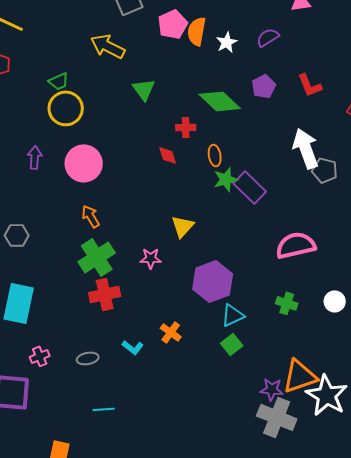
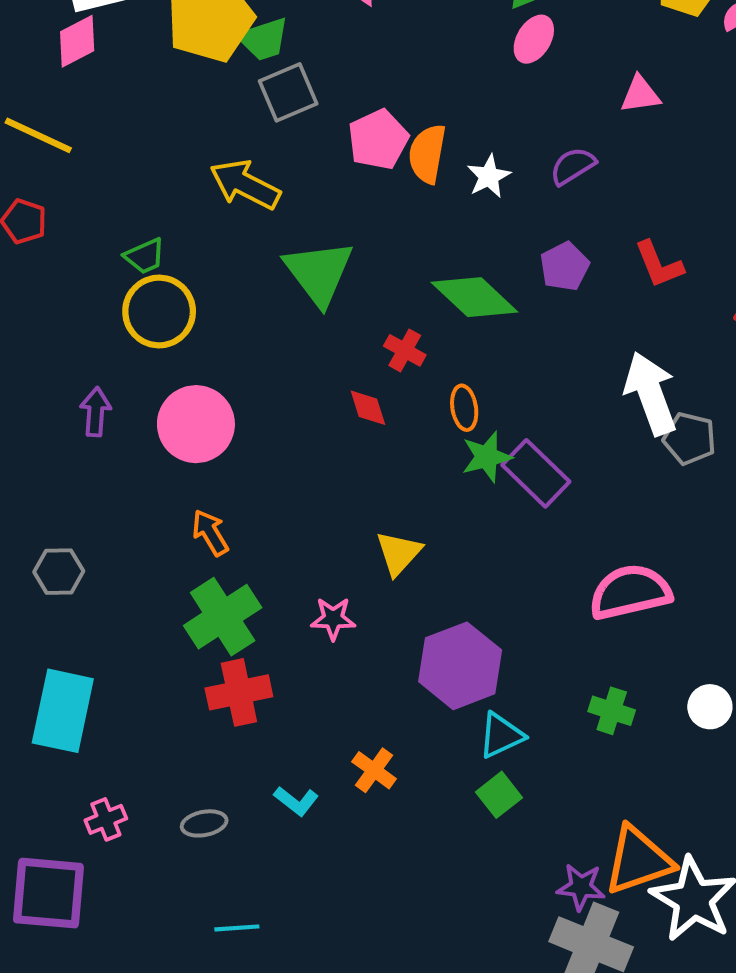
green triangle: (144, 89) -> (319, 273), size x1.5
red cross: (186, 127) -> (405, 350), turned 30

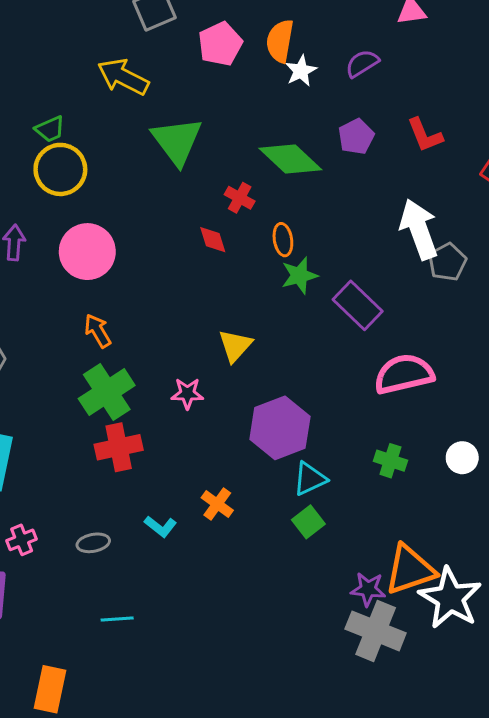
orange semicircle: (427, 154) -> (280, 41), moved
gray pentagon: (689, 438) -> (447, 262), turned 30
purple rectangle: (536, 473) -> (358, 305), moved

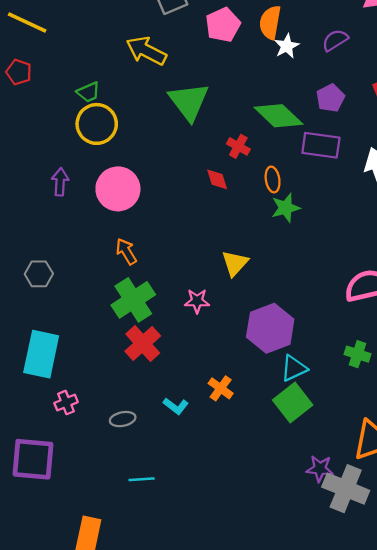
purple rectangle: (358, 305) -> (321, 145), moved, turned -36
red cross: (119, 447) -> (143, 344), turned -30
green square: (308, 522) -> (293, 403), size x1.5
pink cross: (22, 540) -> (66, 403), moved
purple star: (368, 589) -> (320, 469), moved

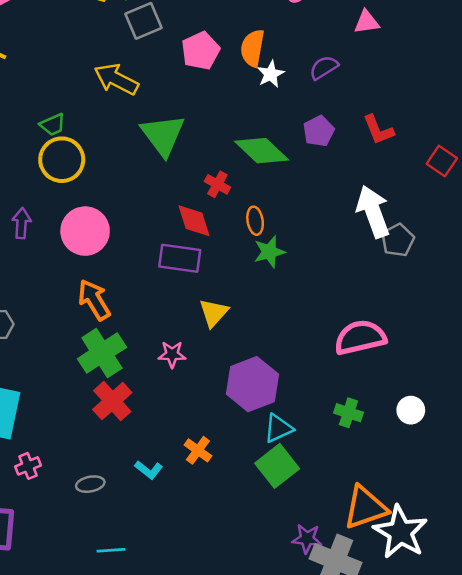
purple rectangle: (321, 145) -> (180, 258), moved
red diamond: (217, 179) -> (194, 221), size x1.4
orange arrow: (126, 251) -> (94, 300), size x1.4

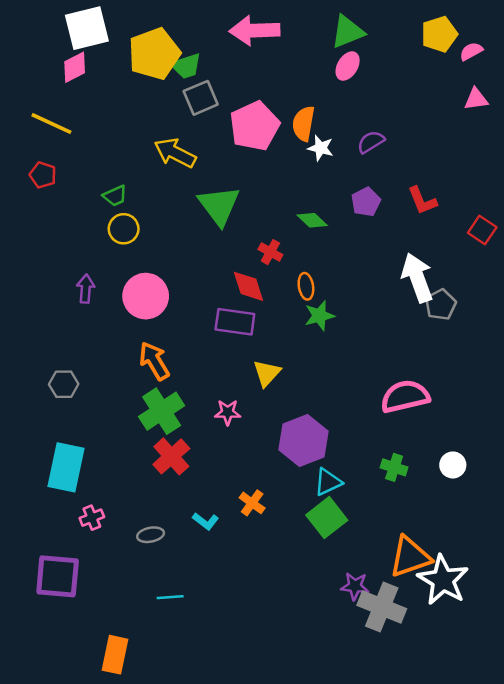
pink triangle: (367, 22) -> (476, 99), moved
pink pentagon: (201, 51) -> (255, 126), size x1.4
white star: (271, 74) -> (321, 148), turned -30
green diamond: (262, 151) -> (312, 220), size x0.6
yellow circle: (62, 160) -> (124, 229), size x0.7

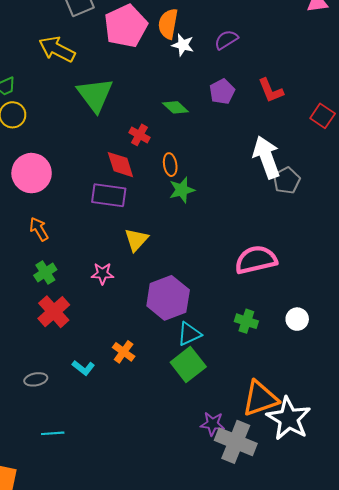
orange arrow: (154, 361) -> (39, 229), size x0.7
green cross: (162, 411) -> (45, 273), size x0.6

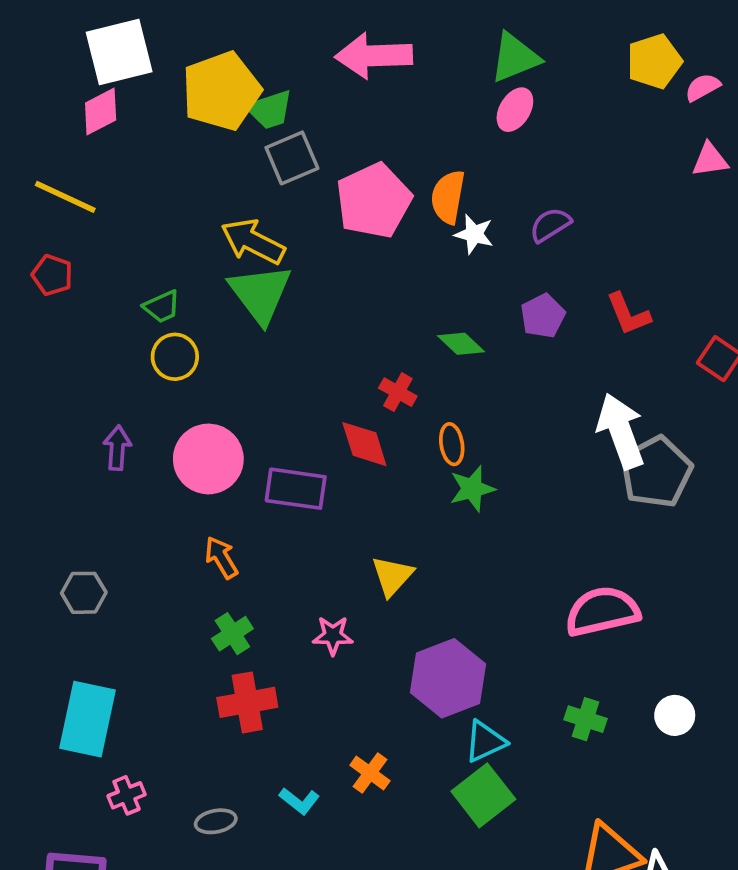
green triangle: (95, 95) -> (260, 294), moved
gray pentagon: (287, 180) -> (656, 472), size x1.5
purple rectangle: (109, 195) -> (296, 489), moved
red cross: (54, 312) -> (247, 702), turned 32

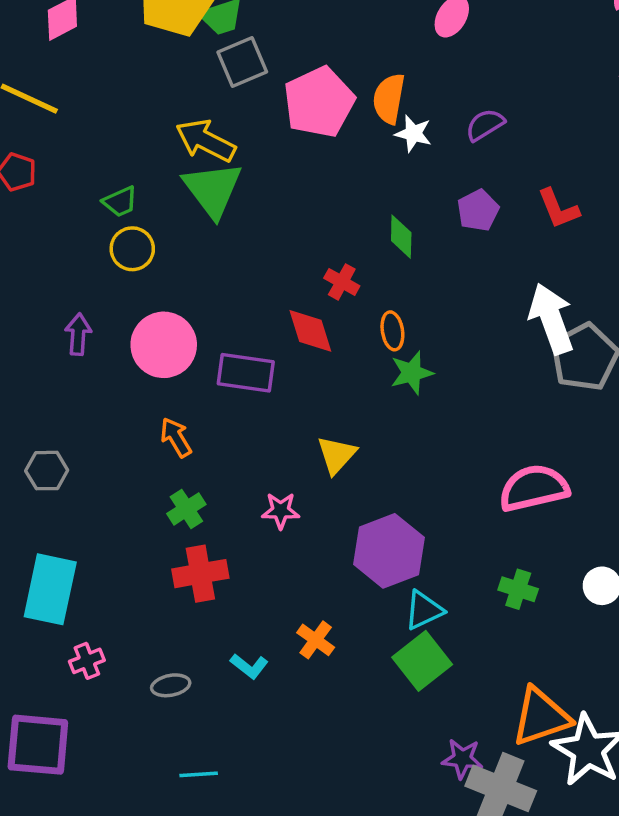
green diamond: (461, 344) -> (401, 237), turned 48

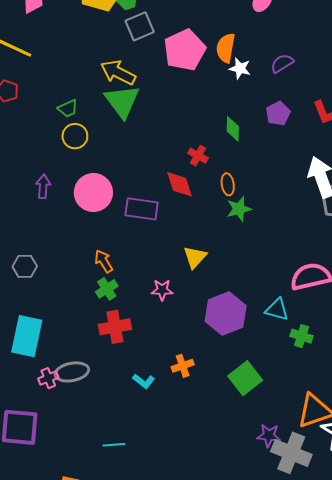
orange arrow: (176, 437) -> (104, 261), moved
cyan triangle: (424, 610) -> (277, 309), moved, turned 40
orange cross: (316, 640) -> (183, 366), turned 35
gray ellipse: (171, 685) -> (72, 372), moved, size x1.5

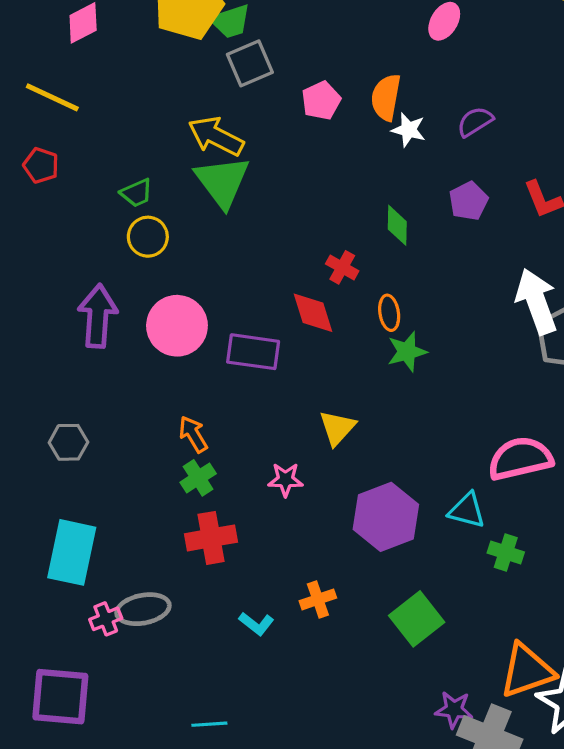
pink pentagon: (185, 50) -> (321, 101), size x0.6
purple arrow: (43, 186) -> (98, 316), size x1.6

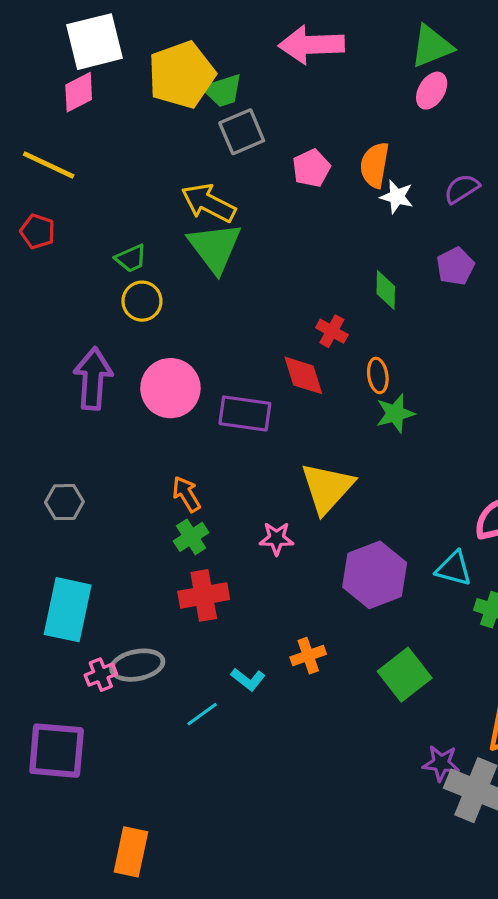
yellow triangle: (337, 428) -> (327, 488), size x1.5
cyan line: (209, 724) -> (202, 714), moved, turned -32

